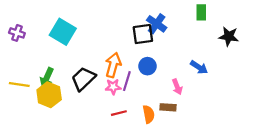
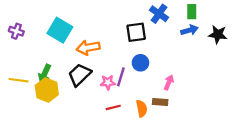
blue cross: (157, 24) -> (159, 14), moved
orange arrow: (113, 65) -> (88, 48), moved, turned -115
blue arrow: (199, 67) -> (189, 30), moved, turned -49
pink arrow: (177, 87) -> (169, 82), turned -136

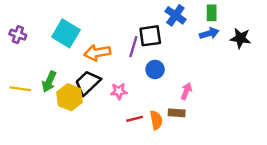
purple line: (121, 77) -> (133, 47), moved
yellow hexagon: (47, 90) -> (70, 97), moved
red line: (113, 107) -> (135, 119), moved

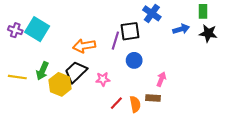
green rectangle: (212, 13) -> (203, 11), moved
cyan square: (66, 33) -> (37, 29), moved
red line: (135, 119) -> (116, 103), turned -32

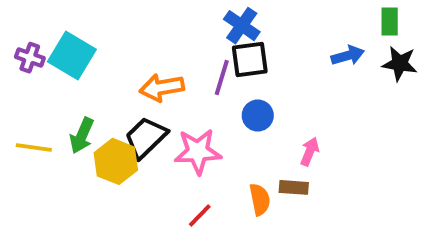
blue cross: (152, 13) -> (242, 26), moved
pink star: (103, 79) -> (198, 151), size x1.6
red line: (116, 103) -> (200, 215), moved

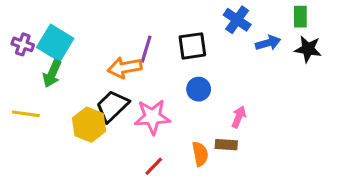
blue cross: (242, 26) -> (237, 20), moved
purple line: (222, 78) -> (146, 49), moved
green arrow: (82, 135) -> (52, 74), moved

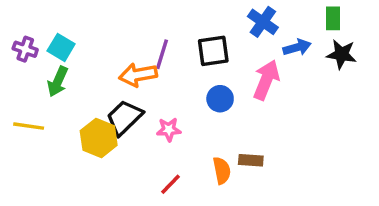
cyan square: (55, 43) -> (61, 47), size x0.7
pink star: (152, 117) -> (169, 130), size x0.6
pink arrow: (239, 117) -> (266, 80), moved, size x1.6

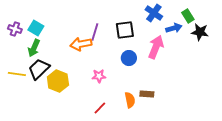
green rectangle: (333, 18) -> (188, 16), moved, turned -32
black trapezoid: (124, 118) -> (39, 69), moved

